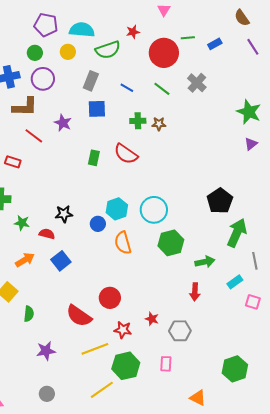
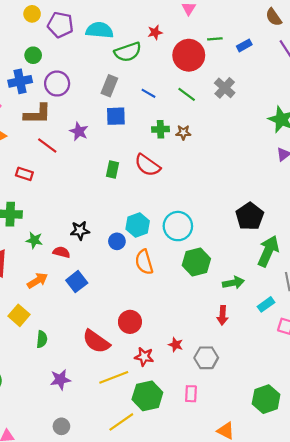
yellow circle: (68, 52) -> (32, 14), moved
green circle: (35, 53) -> (33, 55), moved

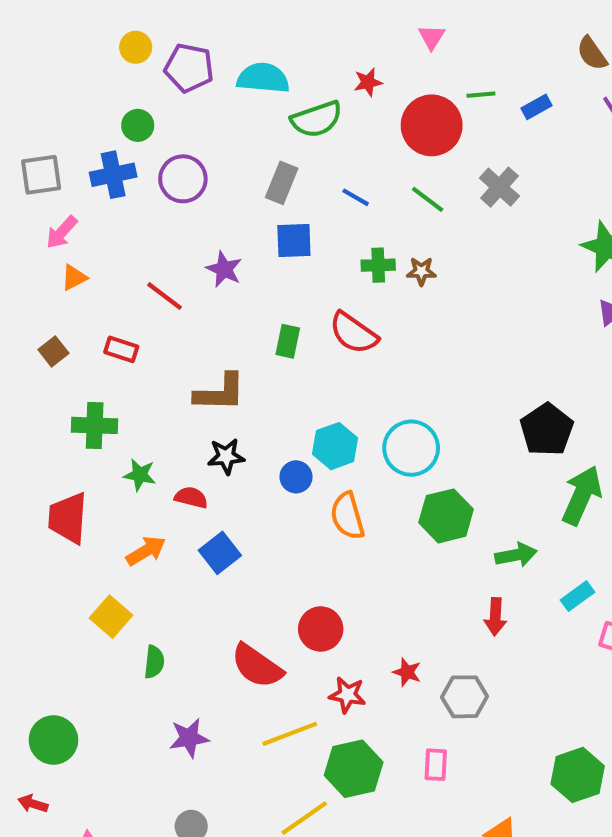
brown L-shape: (37, 114) -> (220, 393), moved

